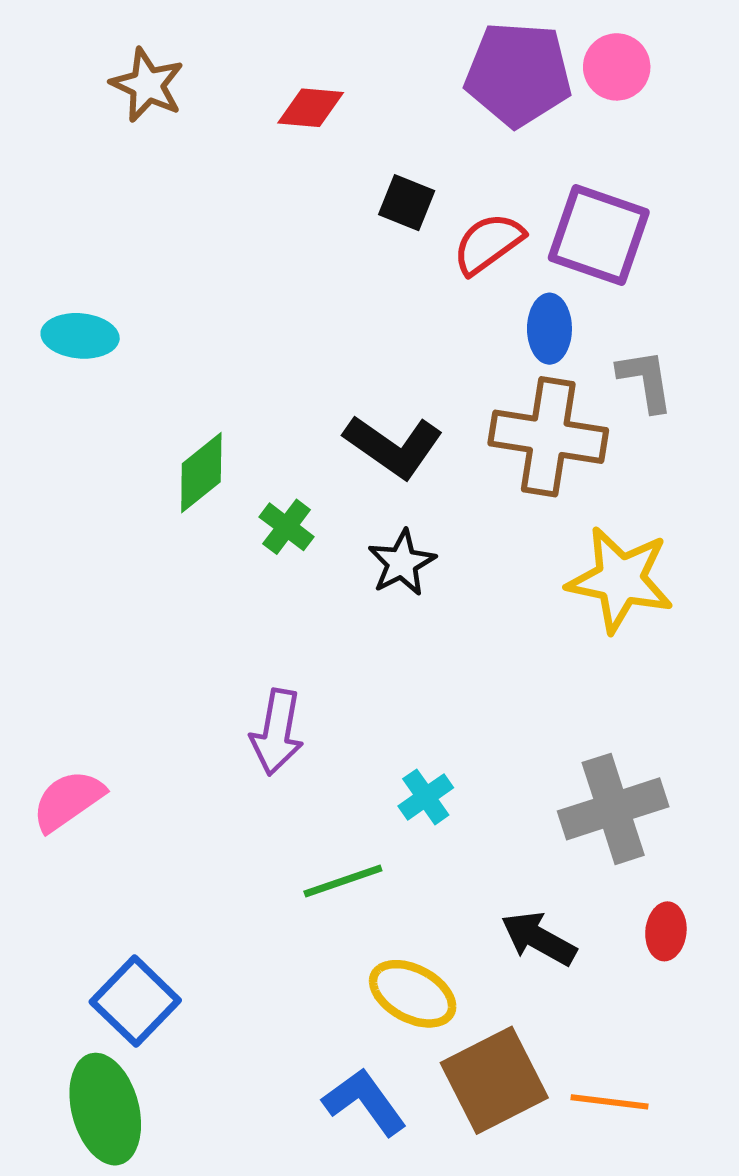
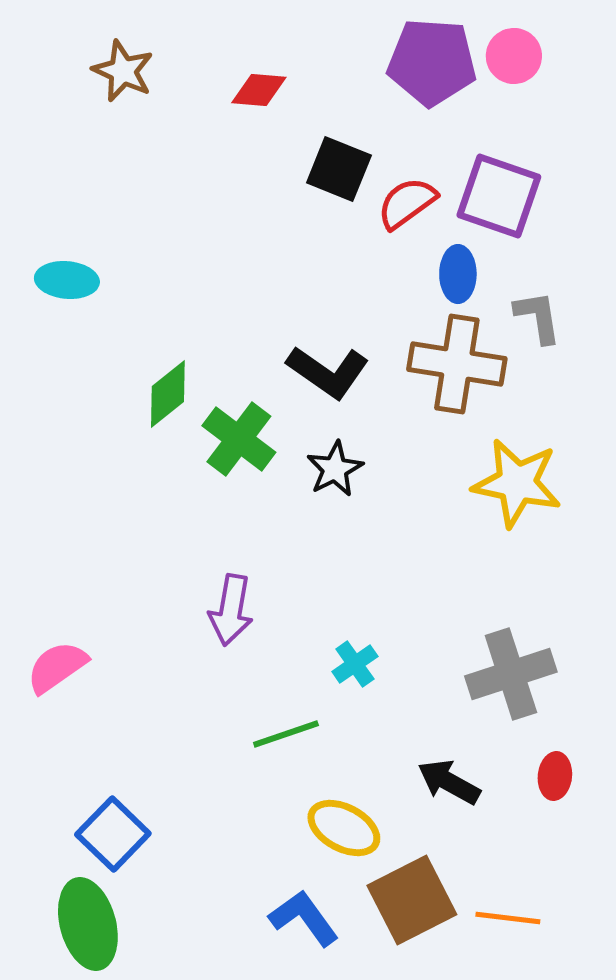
black square: (407, 203) -> (339, 169), size x1.4
green cross: (287, 527) -> (239, 439), size x1.6

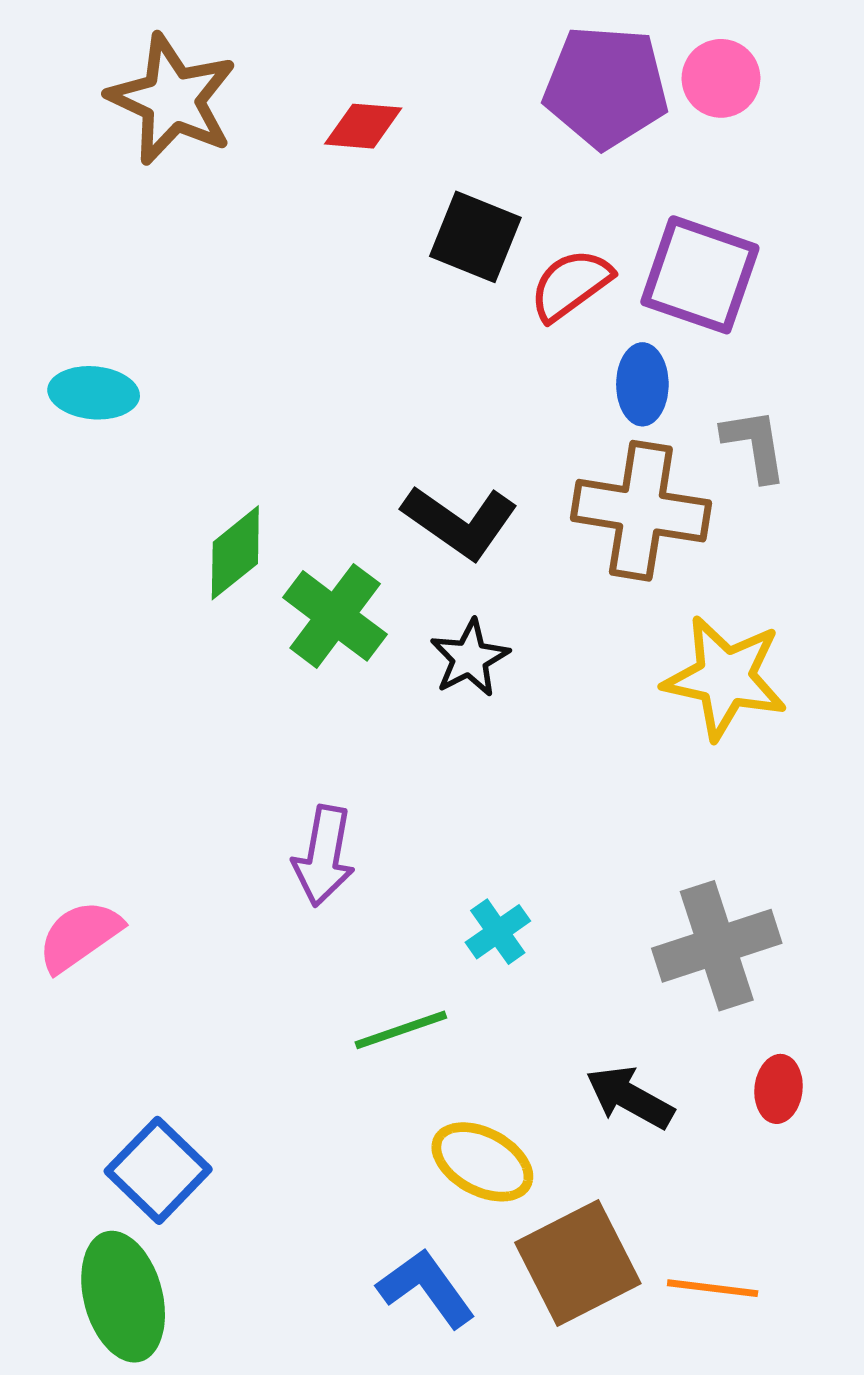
brown star: (123, 71) -> (172, 99), size x1.5

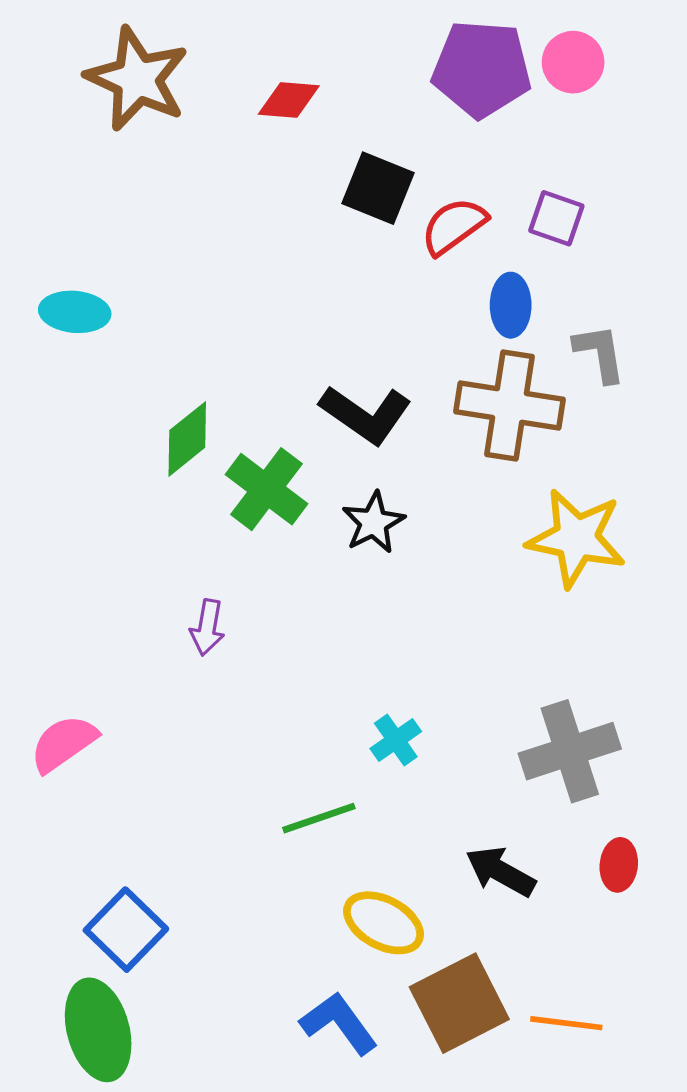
purple square: (700, 275) -> (556, 218), size x0.6
purple arrow: (324, 856) -> (207, 627), moved, size x0.7

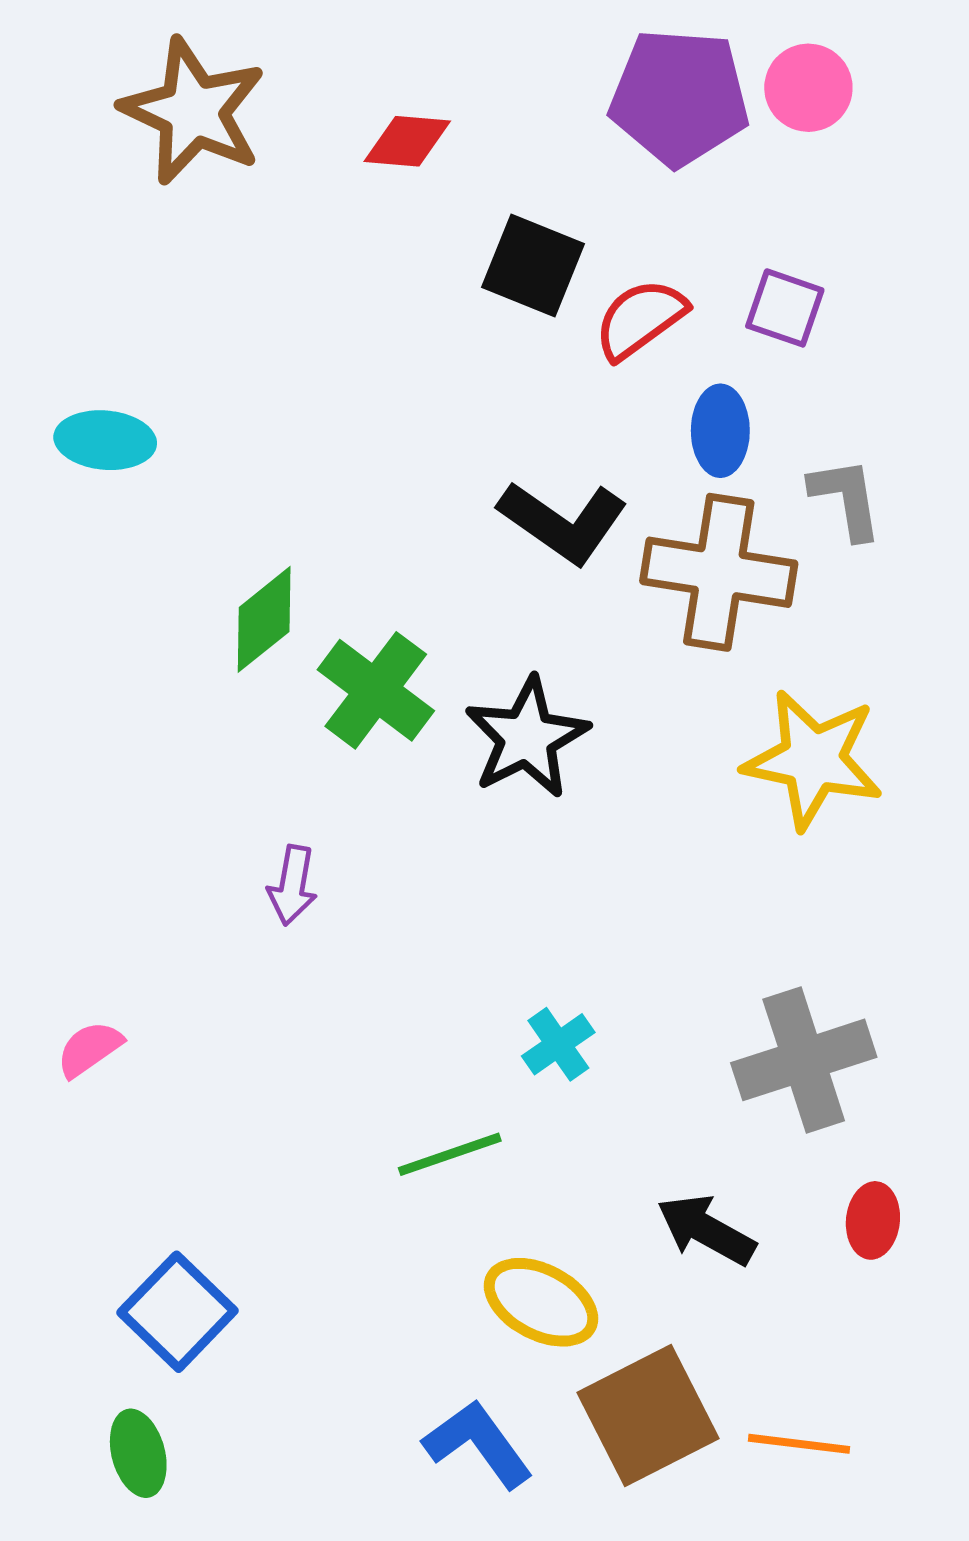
black L-shape: (366, 414) -> (563, 522), moved
black star: (373, 523) -> (527, 737), size x1.4
pink semicircle: (64, 743) -> (89, 1049), size x0.7
green ellipse: (98, 1030) -> (138, 1453), size x0.6

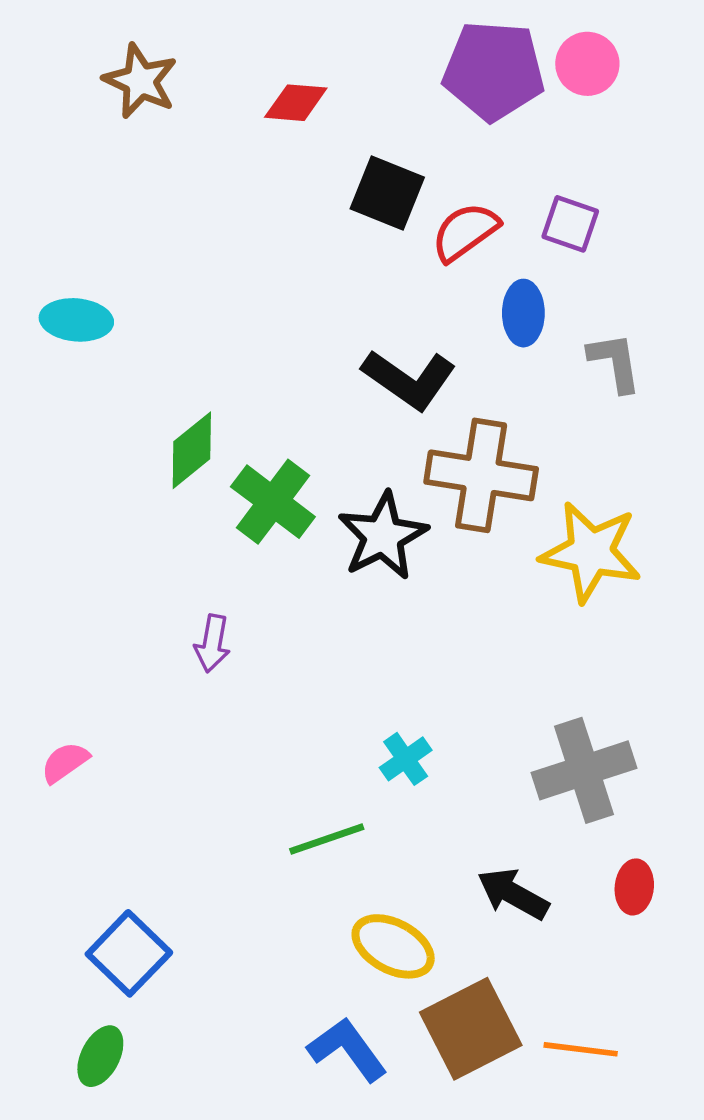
brown star: (193, 111) -> (140, 81), size x0.7
brown cross: (719, 572) -> (481, 475), moved
green ellipse: (138, 1453) -> (100, 1056), turned 42

